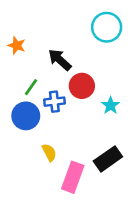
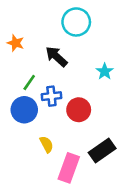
cyan circle: (107, 27) -> (76, 22), moved
red circle: (82, 86) -> (79, 110), moved
cyan star: (111, 105) -> (105, 71), moved

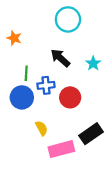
black arrow: (56, 57) -> (60, 58), moved
green line: (29, 83) -> (26, 73), turned -32
pink rectangle: (69, 168) -> (61, 149), turned 55

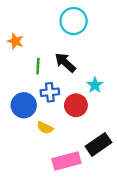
cyan star: (93, 63) -> (95, 85), moved
green line: (26, 73) -> (38, 66), moved
yellow semicircle: (42, 128) -> (45, 128), moved, turned 144

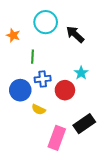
cyan circle: (74, 21) -> (46, 22), moved
black arrow: (65, 63) -> (75, 34), moved
pink rectangle: (66, 161) -> (57, 138), turned -55

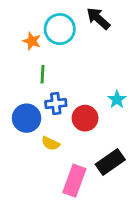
black arrow: (75, 34) -> (98, 18), moved
orange star: (13, 35) -> (32, 41), moved
cyan star: (81, 73) -> (117, 100), moved

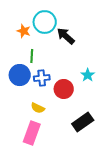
black arrow: (98, 18) -> (66, 36), moved
blue circle: (27, 118) -> (20, 75), moved
pink rectangle: (74, 181) -> (32, 133), moved

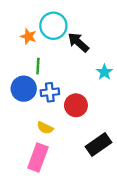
cyan star: (88, 75) -> (104, 72), moved

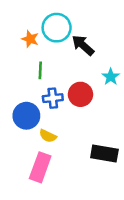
blue circle: (24, 89) -> (26, 116), moved
red circle: (76, 105) -> (80, 94), moved
black rectangle: (99, 144) -> (104, 153), turned 45

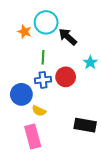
green line: (40, 70) -> (43, 57), moved
pink rectangle: (40, 167) -> (33, 136), turned -35

